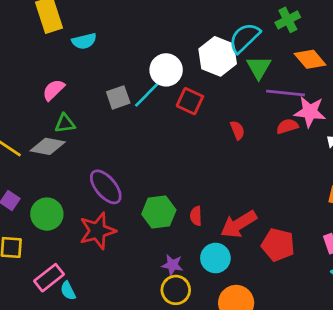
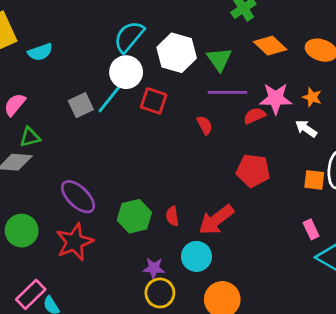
cyan semicircle: (244, 38) -> (129, 37), moved
purple line: (286, 93) -> (227, 92), moved
red pentagon: (278, 245) -> (253, 171), moved

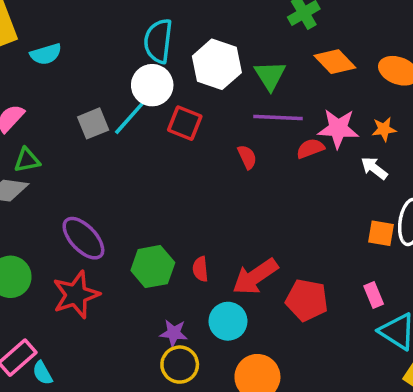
cyan semicircle: (129, 37) -> (158, 41), turned -36
orange star: (312, 97) -> (384, 129), turned -30
red pentagon: (253, 171) -> (307, 300), moved

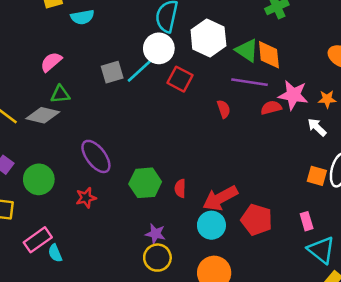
orange diamond: (335, 62) -> (269, 55), moved, turned 32
green triangle: (270, 75) -> (247, 50), turned -30
red star: (76, 295) -> (86, 198), size x0.6
cyan circle: (228, 321) -> (211, 225), moved

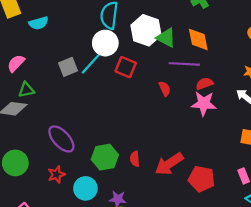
green triangle: (247, 50) -> (166, 38), moved
pink star: (293, 95) -> (204, 104), moved
cyan circle: (211, 225) -> (85, 188), moved

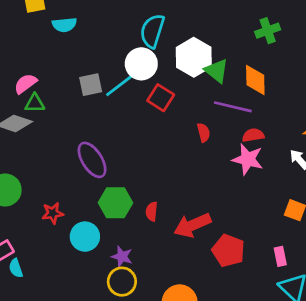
pink semicircle: (16, 63) -> (25, 84), moved
purple ellipse: (61, 139) -> (92, 160), moved

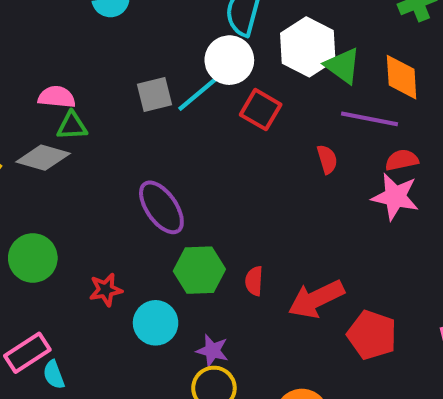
pink semicircle: (25, 84) -> (57, 97), turned 45

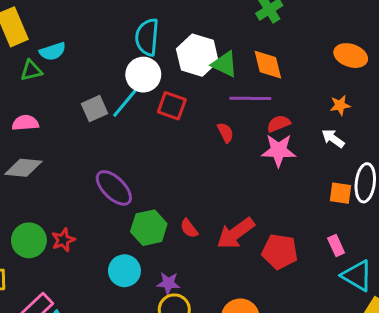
green triangle: (72, 126) -> (31, 70), moved
red semicircle: (254, 281) -> (189, 228), turned -30
red star: (106, 290) -> (63, 240), moved

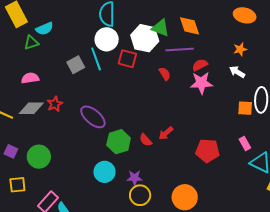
white hexagon: (197, 55) -> (145, 38), moved
cyan line: (125, 102) -> (96, 59), turned -55
red arrow: (236, 233) -> (166, 133), moved, size x0.6
red star: (63, 240) -> (55, 104), moved

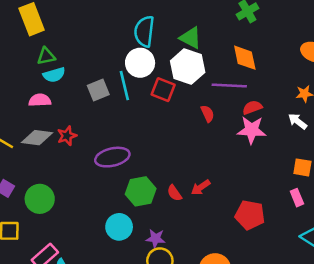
green triangle: (160, 28) -> (191, 38), moved
cyan semicircle: (45, 29) -> (54, 75), moved
purple ellipse: (93, 117) -> (112, 157), turned -60
pink rectangle: (245, 144) -> (297, 198), moved

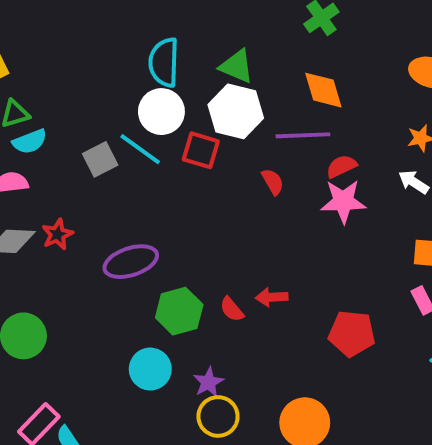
cyan line: (124, 86) -> (140, 149), turned -36
red arrow: (201, 187) -> (272, 297), turned 36
purple star: (156, 238) -> (208, 382), turned -30

